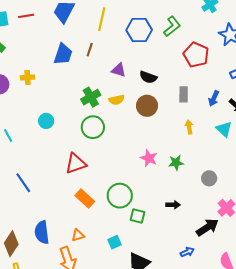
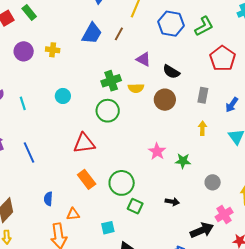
blue semicircle: (42, 232) -> (48, 199), moved, size x0.6

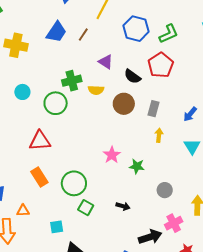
yellow cross: (53, 50) -> (16, 45), size x1.6
red pentagon: (222, 58) -> (161, 65), moved
gray rectangle: (203, 95) -> (153, 109), moved
green circle: (108, 111) -> (56, 103), moved

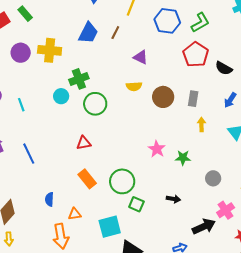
black semicircle: (132, 76) -> (224, 68), moved
green cross: (72, 81) -> (79, 79), moved
red triangle: (40, 141) -> (84, 143), size x0.7
cyan square: (57, 227) -> (110, 227), size x1.6

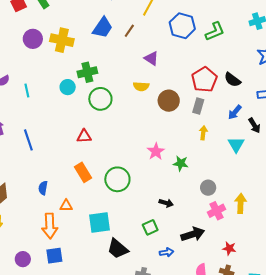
red pentagon: (196, 55) -> (204, 80), moved
green square: (136, 204) -> (150, 227), moved, turned 35
pink cross: (226, 210) -> (217, 211), moved

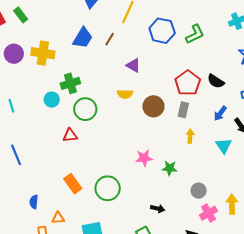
red triangle: (84, 136) -> (70, 135), moved
pink star: (156, 151) -> (144, 158), turned 30

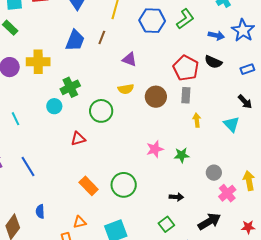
green circle: (85, 109) -> (101, 111), moved
blue arrow: (220, 113) -> (216, 35), moved, turned -105
blue semicircle: (34, 202) -> (40, 211), moved

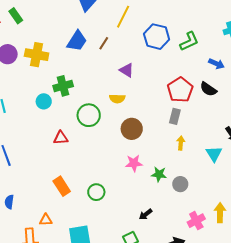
brown circle: (156, 97) -> (132, 129), moved
gray circle: (214, 173) -> (180, 184), moved
green circle: (124, 185) -> (96, 192), size x0.7
black arrow: (176, 197) -> (146, 214), turned 128

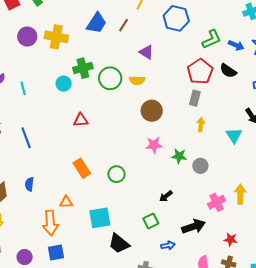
green L-shape: (189, 41) -> (212, 39), moved
green circle: (89, 115) -> (110, 78), moved

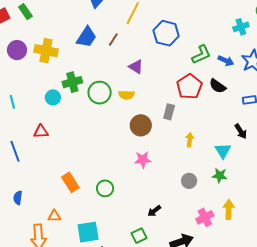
gray rectangle: (195, 98) -> (169, 112), moved
red triangle: (81, 120) -> (41, 131), moved
green star: (179, 156) -> (220, 176), moved

